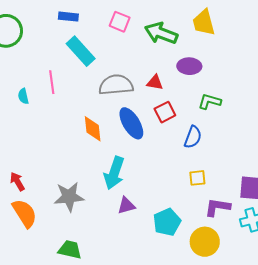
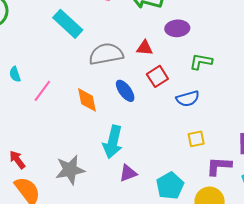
pink line: (52, 82) -> (42, 91), moved, turned 50
blue ellipse: (131, 123) -> (125, 91), size x0.7
blue semicircle: (193, 137) -> (188, 99), turned 60

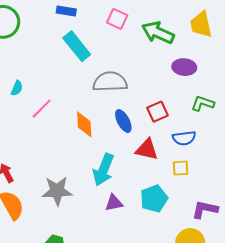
red triangle: (145, 48) -> (147, 149), moved, size x1.4
cyan semicircle: (15, 74) -> (17, 88), turned -147
yellow square: (196, 139) -> (181, 168), moved
cyan pentagon: (170, 186) -> (154, 199), moved

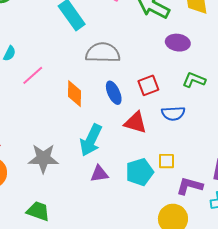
yellow square: (181, 168) -> (166, 161), moved

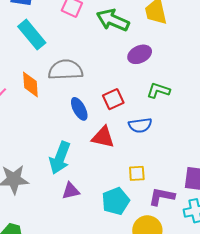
purple ellipse: (178, 43) -> (140, 54), turned -30
orange diamond: (75, 94) -> (30, 85), moved
cyan pentagon: (140, 172) -> (116, 201), moved

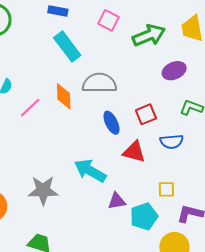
green arrow: (113, 20) -> (149, 35), turned 132
cyan arrow: (60, 158) -> (90, 171), turned 96
purple triangle: (71, 191) -> (117, 201), moved

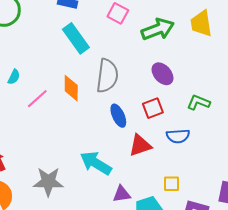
purple ellipse: (174, 71) -> (162, 74), moved, turned 70
gray semicircle: (99, 83) -> (107, 76), turned 96
red triangle: (134, 152) -> (140, 145), turned -35

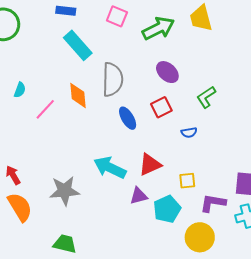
green L-shape: (198, 102) -> (206, 97), turned -50
blue semicircle: (178, 136) -> (189, 133), size x0.7
red triangle: (140, 145) -> (150, 165), moved

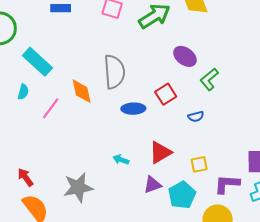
cyan rectangle: (78, 45) -> (37, 62), moved
purple ellipse: (167, 72) -> (185, 56), moved
blue ellipse: (128, 118) -> (133, 109), turned -55
cyan arrow: (110, 168) -> (121, 160), size x0.5

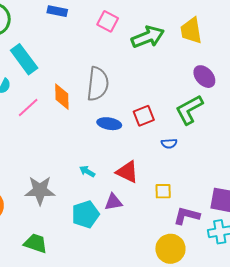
purple ellipse: (185, 56) -> (204, 77), moved
green L-shape: (209, 79) -> (189, 110), size x1.4
red triangle: (160, 152) -> (127, 172), turned 45
cyan pentagon: (182, 195) -> (85, 214), moved

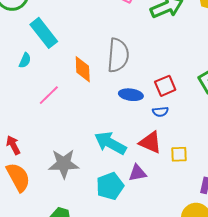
pink line: (28, 108) -> (49, 95), moved
blue semicircle: (169, 143) -> (160, 112), moved
cyan arrow: (87, 171) -> (110, 143), size x2.0
yellow square: (163, 191) -> (179, 154), moved

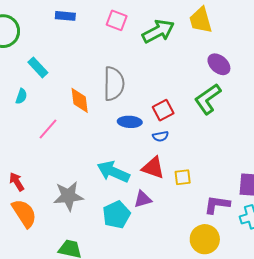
cyan rectangle: (44, 33) -> (38, 67), size x0.7

